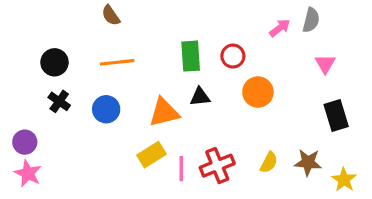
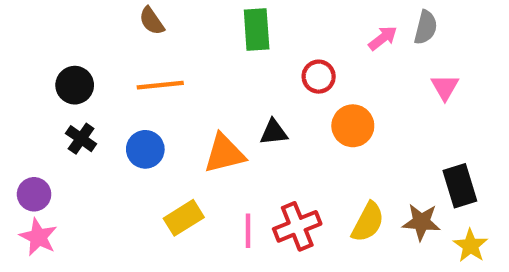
green rectangle: (191, 56) -> (257, 30), moved
black rectangle: (336, 116) -> (460, 186), moved
yellow rectangle: (152, 155) -> (184, 218), moved
yellow semicircle: (269, 162) -> (368, 222), size x1.4

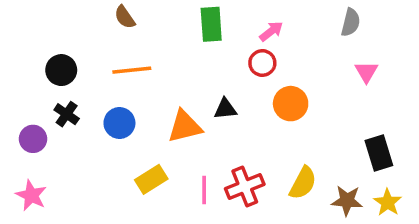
pink arrow: (383, 38) -> (271, 31), moved
purple circle: (34, 194) -> (33, 139), moved
brown star: (421, 222) -> (347, 201), moved

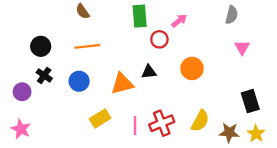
red circle: (262, 63) -> (159, 39), moved

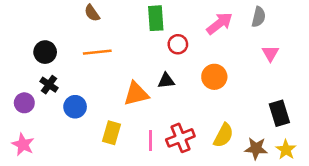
pink arrow: (179, 21) -> (220, 23), moved, size x1.5
blue circle: (79, 81) -> (75, 107), moved
yellow rectangle: (100, 119) -> (111, 133), turned -42

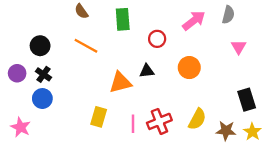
green rectangle: (156, 18) -> (123, 19), moved
orange line: (97, 52) -> (86, 46), turned 35
purple circle: (24, 103) -> (17, 73), moved
blue circle: (75, 107) -> (42, 99), moved

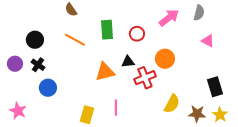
green rectangle: (123, 19) -> (107, 30), moved
pink triangle: (239, 47) -> (208, 41), turned -32
blue circle: (42, 99) -> (48, 88), moved
yellow rectangle: (99, 117) -> (87, 115), moved
red cross: (159, 121) -> (145, 78), moved

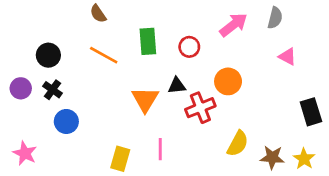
orange triangle: (105, 72) -> (145, 99), turned -45
black rectangle: (215, 87) -> (311, 112), moved

